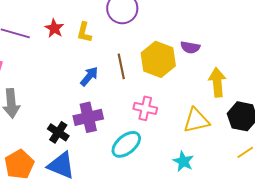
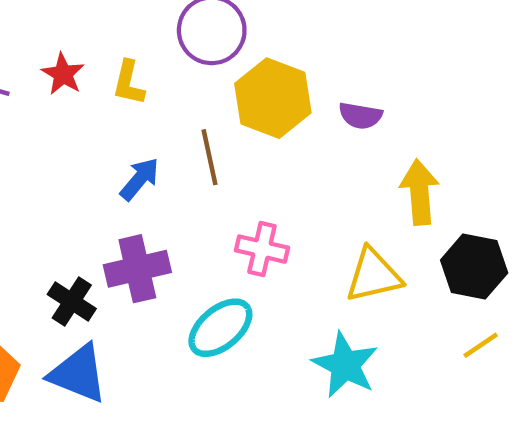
yellow hexagon: (158, 59) -> (273, 98), moved
cyan star: (183, 161) -> (345, 365), size x1.4

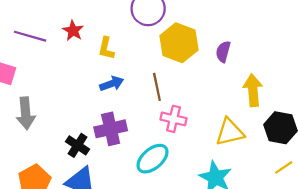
yellow L-shape: (129, 83) -> (106, 48), moved
purple semicircle: (360, 116) -> (223, 52), turned 95
brown line: (210, 157) -> (157, 87), moved
blue arrow: (140, 179) -> (112, 84), turned 30

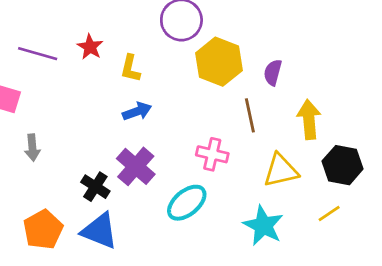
brown line: (157, 87) -> (250, 115), moved
gray arrow: (26, 113) -> (32, 148), size x0.7
purple cross: (111, 129) -> (136, 166), turned -36
yellow line: (284, 167) -> (329, 213), moved

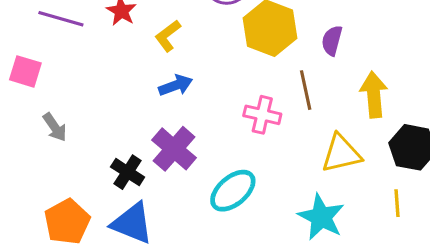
yellow L-shape: (130, 68) -> (168, 36), turned 40
gray arrow: (32, 148) -> (55, 127), turned -30
pink cross: (212, 154) -> (262, 115), moved
yellow line: (329, 213) -> (397, 203), turned -60

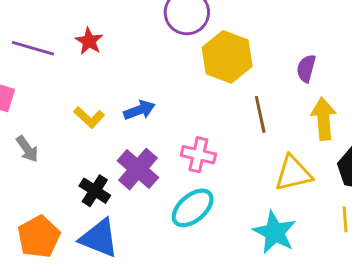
yellow L-shape: (168, 36) -> (89, 117), moved, turned -100
purple semicircle: (332, 40) -> (306, 68), moved
pink cross: (262, 115) -> (198, 155), moved

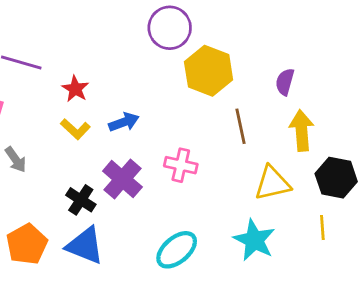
red star: (89, 41) -> (75, 89), moved
cyan ellipse: (193, 208) -> (177, 250), moved

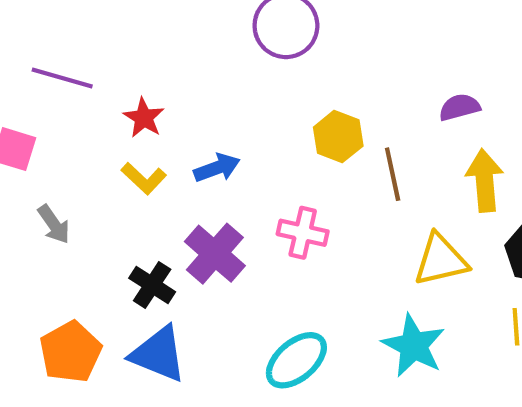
yellow hexagon: (209, 71) -> (338, 137), moved, size x0.7
purple semicircle: (285, 82) -> (460, 107), turned 60

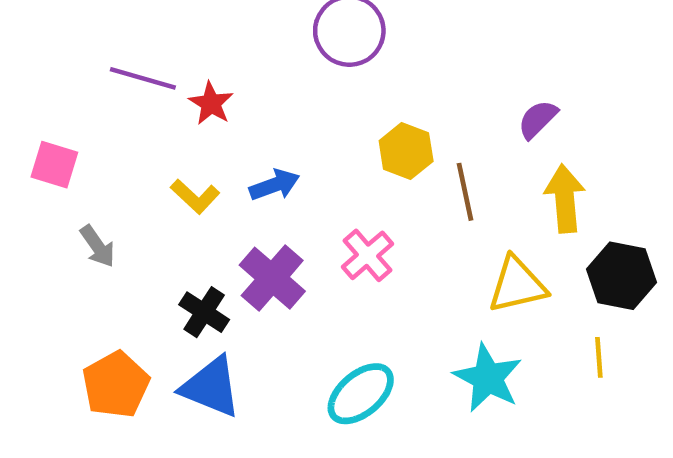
purple line: (62, 78) -> (143, 78), moved
purple semicircle: (460, 107) -> (538, 119), turned -30
red star: (144, 118) -> (211, 103), moved
pink cross: (303, 233) -> (367, 255), turned 36

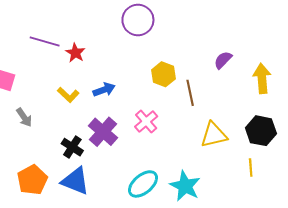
yellow arrow: (565, 199) -> (262, 78), moved
cyan star: (488, 378) -> (185, 186), moved

